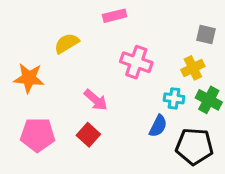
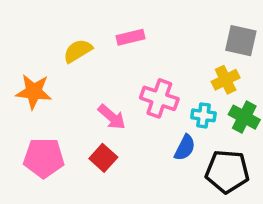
pink rectangle: (115, 16) -> (130, 37), moved
gray square: (206, 35) -> (241, 41), size x1.4
pink cross: (136, 62) -> (159, 98), moved

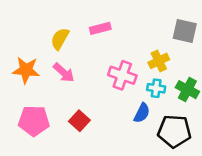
yellow semicircle: (78, 51) -> (60, 39), turned -30
yellow cross: (226, 80) -> (159, 61), moved
pink arrow: (112, 117) -> (64, 73), moved

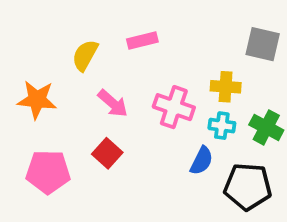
yellow cross: (159, 61) -> (226, 87), turned 30
pink arrow: (64, 73) -> (113, 103), moved
red square: (79, 121) -> (107, 153), moved

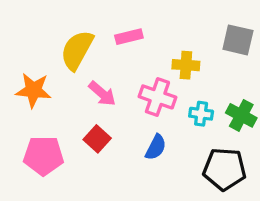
yellow semicircle: (85, 55) -> (77, 50), size x1.4
yellow cross: (226, 87) -> (186, 65), moved
blue semicircle: (202, 161) -> (156, 147), moved

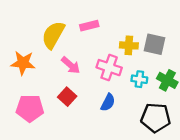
gray square: (238, 40) -> (154, 44), moved

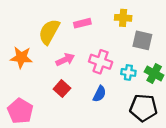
yellow cross: (129, 45) -> (123, 18), moved
pink arrow: (71, 65) -> (65, 60), turned -66
pink pentagon: (30, 108) -> (20, 111), moved, turned 30

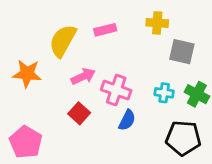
pink cross: (101, 62) -> (116, 90), moved

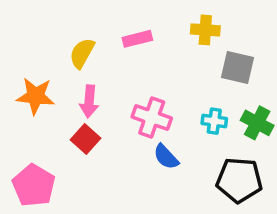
yellow semicircle: (63, 41) -> (82, 53), size x0.7
pink arrow: (83, 76) -> (89, 101), moved, turned 120
red square: (79, 113) -> (86, 139), moved
blue semicircle: (127, 120) -> (166, 157), turned 110

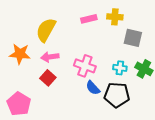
pink rectangle: (137, 39) -> (89, 19), moved
yellow semicircle: (82, 53) -> (46, 30), size x1.4
pink arrow: (89, 101) -> (50, 57), turned 78
black pentagon: (239, 180) -> (117, 95), moved

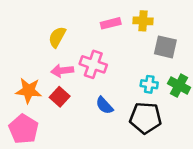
yellow semicircle: (46, 30) -> (57, 37), size x0.7
orange star: (20, 54) -> (29, 91), moved
pink cross: (85, 66) -> (93, 64), moved
blue semicircle: (93, 88) -> (104, 105), moved

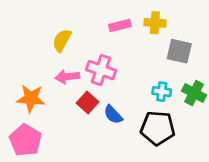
red square: (60, 97) -> (87, 102), moved

